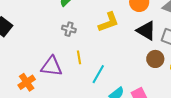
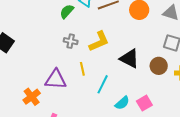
yellow L-shape: (109, 22) -> (99, 41), moved
black triangle: (146, 31) -> (129, 59), moved

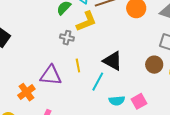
yellow L-shape: (99, 41) -> (86, 21), moved
black triangle: (129, 59) -> (113, 61), moved
cyan semicircle: (122, 103) -> (117, 101), turned 35

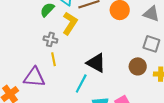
yellow L-shape: (86, 21) -> (70, 23), turned -35
yellow line: (78, 66) -> (53, 59), moved

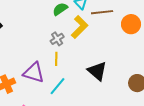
gray cross: (50, 39) -> (57, 39), turned 32
cyan line: (81, 83) -> (57, 86), moved

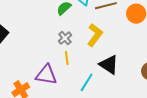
yellow L-shape: (79, 27) -> (95, 35), moved
cyan line: (57, 86) -> (87, 82), moved

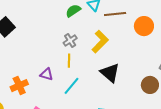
purple triangle: (46, 75) -> (47, 74), size x0.6
cyan line: (87, 82) -> (71, 86), moved

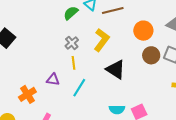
orange circle: (144, 26) -> (143, 31), moved
brown circle: (150, 85) -> (151, 55), moved

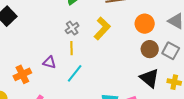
black triangle: (116, 69) -> (149, 78), moved

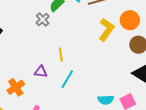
gray cross: (72, 28) -> (43, 20), moved
yellow L-shape: (102, 28) -> (106, 30), moved

